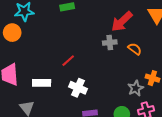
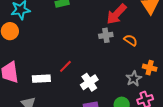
red line: (68, 61) -> (65, 66), moved
white cross: (78, 88) -> (89, 82), moved, turned 36

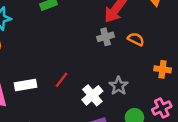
white rectangle: (41, 79) -> (25, 85), moved
gray star: (134, 79) -> (119, 86), moved

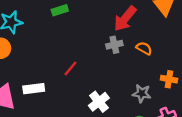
red line: (62, 80) -> (70, 68), moved
gray star: (119, 86) -> (142, 93), moved, turned -30

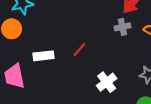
white rectangle: (34, 89) -> (44, 56), moved

